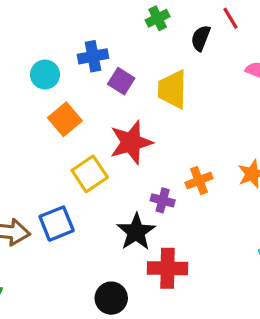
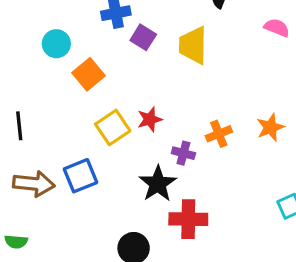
cyan circle: (45, 75) -> (56, 44), moved
red star: (131, 142) -> (150, 119), moved, size x0.6

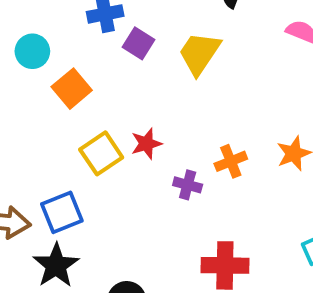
yellow trapezoid: (193, 45) -> (199, 53), turned 33
black star: (158, 184) -> (56, 265), moved
red cross: (188, 219) -> (225, 265), moved

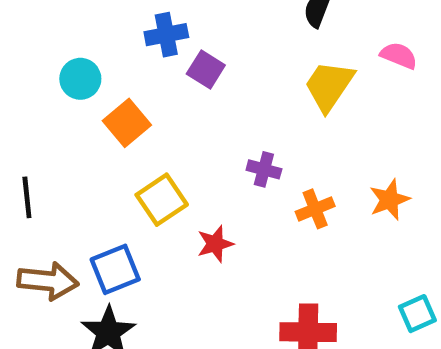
yellow trapezoid: (199, 53) -> (329, 86), moved
red star: (146, 144) -> (215, 244), moved
purple cross: (188, 185) -> (264, 169), moved

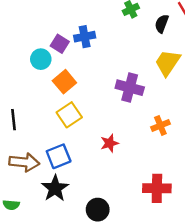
purple square: (206, 69) -> (60, 44), moved
purple cross: (264, 169) -> (130, 88), moved, size x1.6
yellow square: (162, 200) -> (69, 115), moved

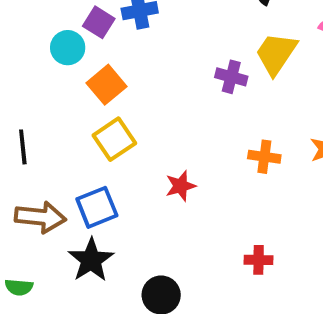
purple cross: (130, 88) -> (231, 77), moved, size x0.7
orange cross: (160, 125) -> (264, 157), turned 30
red cross: (157, 188) -> (259, 260), size x0.6

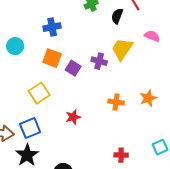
purple square: (99, 22) -> (73, 68), moved
orange square: (107, 85) -> (52, 58), moved, turned -30
red cross: (259, 260) -> (121, 155), moved

